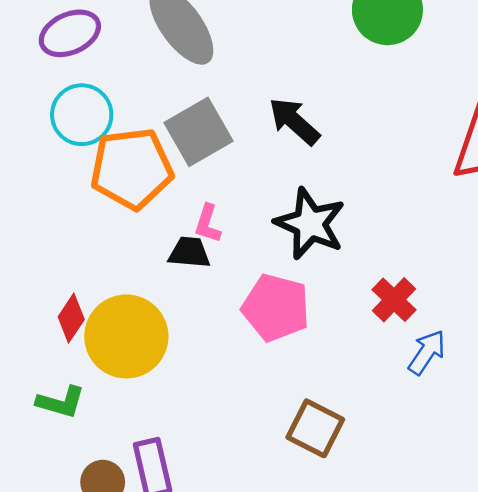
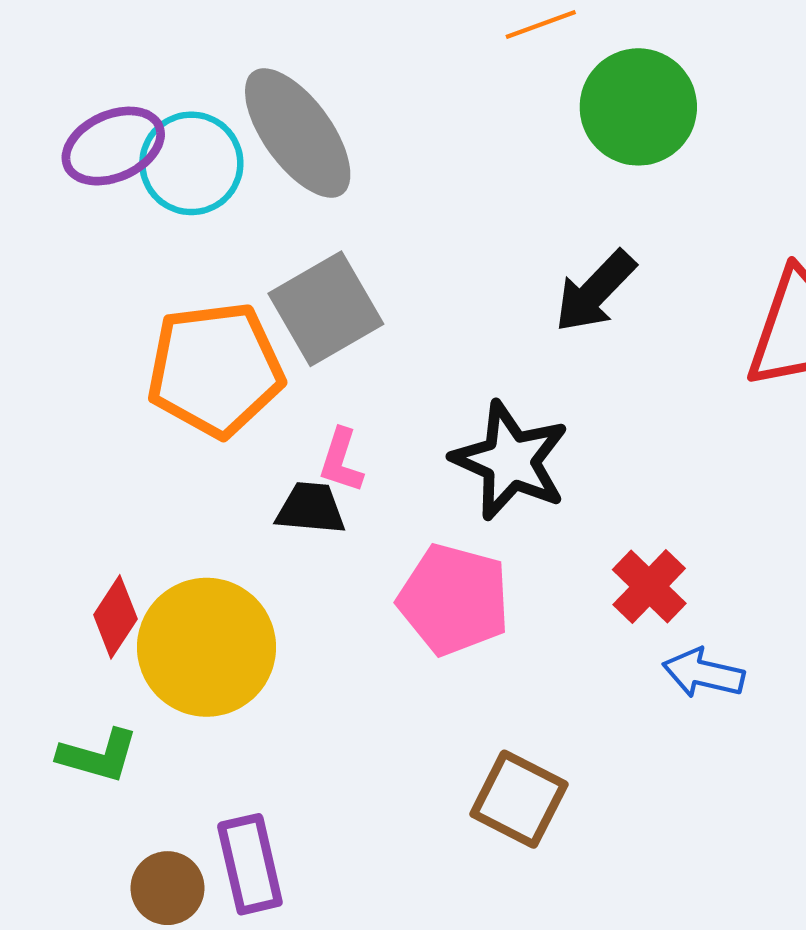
cyan circle: (82, 115) -> (191, 163), moved
black arrow: (294, 121) -> (595, 291), moved, turned -88
blue arrow: (427, 352) -> (703, 673), turned -111

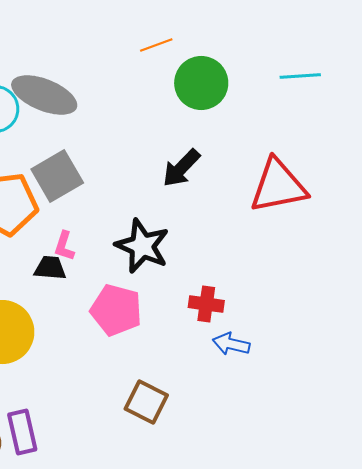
gray ellipse: (298, 133) -> (44, 95), turned -32
red cross: (649, 586) -> (206, 304), turned -36

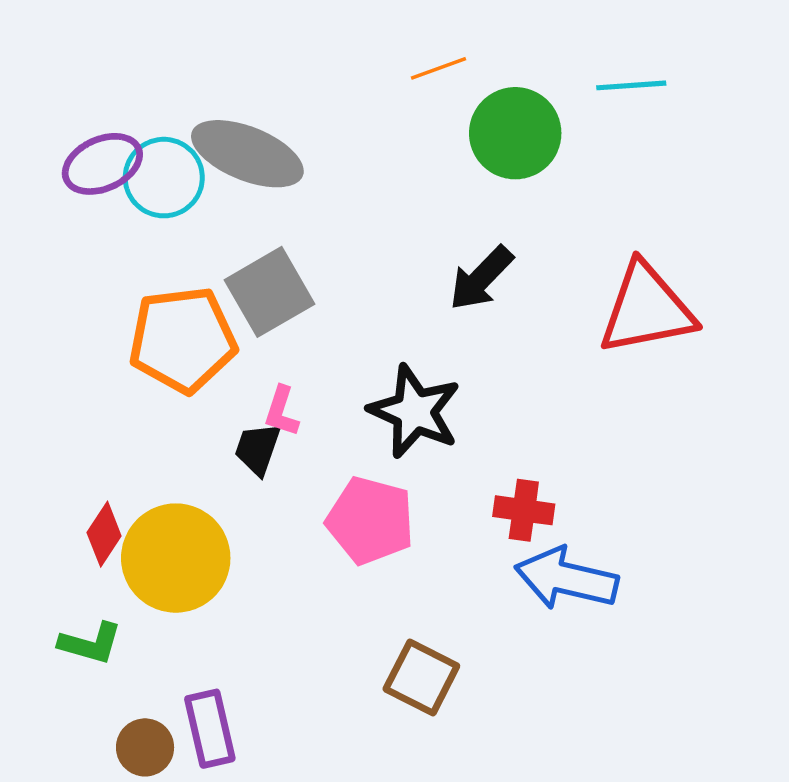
cyan line: (300, 76) -> (631, 85), moved
black trapezoid: (50, 268) -> (258, 449), turned -76
blue arrow: (231, 344) -> (566, 579), size x1.6

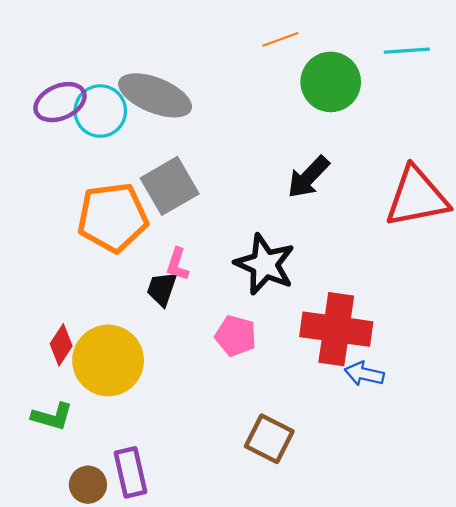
red cross: (524, 510) -> (336, 329), size x1.8
pink pentagon: (370, 521) -> (236, 336), size x0.7
blue arrow: (566, 579) -> (364, 374), size x0.6

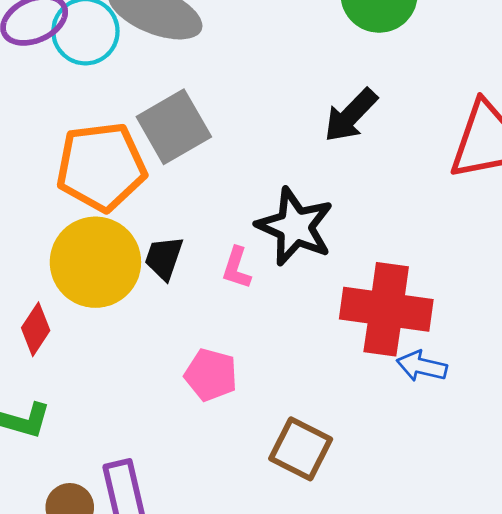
pink L-shape: (177, 264) -> (237, 268), moved
pink pentagon: (236, 336) -> (211, 375), moved
yellow circle: (108, 360) -> (95, 262), moved

